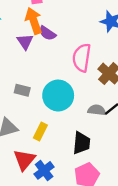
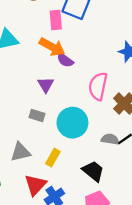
orange arrow: (34, 21) -> (52, 47), turned 135
purple triangle: (25, 42) -> (46, 85), moved
black trapezoid: (82, 143) -> (93, 171), turned -60

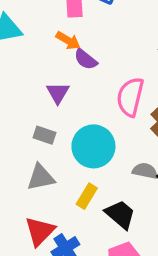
orange arrow: (52, 47) -> (68, 41), size x0.7
gray triangle: (21, 152) -> (41, 177), moved
yellow rectangle: (53, 158) -> (87, 196), moved

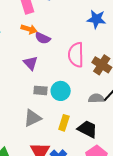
gray rectangle: (44, 135) -> (40, 90), moved
cyan circle: (93, 146) -> (61, 91), size x0.7

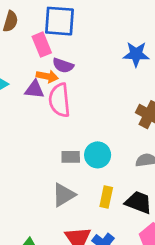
purple semicircle: (43, 38) -> (63, 65), moved
pink semicircle: (76, 55) -> (60, 100), moved
purple triangle: (30, 63) -> (34, 89), moved, turned -35

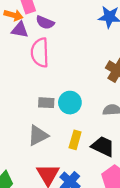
orange arrow: (47, 76) -> (13, 15), moved
purple triangle: (34, 89) -> (20, 30), moved

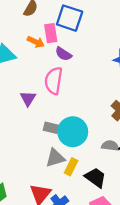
purple triangle: (20, 30) -> (28, 98), moved, turned 42
cyan circle: (70, 103) -> (73, 132), size x1.4
gray triangle: (38, 135) -> (55, 158), moved

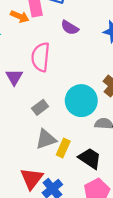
purple semicircle: (63, 54) -> (70, 28), moved
gray rectangle: (51, 128) -> (40, 107), turned -48
cyan circle: (73, 132) -> (81, 101), moved

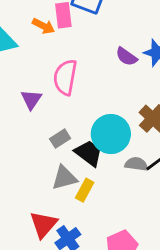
purple semicircle: (70, 28) -> (126, 57), moved
black trapezoid: (90, 158) -> (89, 153), moved

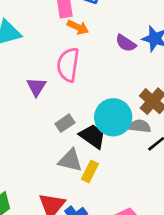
orange arrow: (43, 26) -> (78, 27), moved
gray semicircle: (136, 164) -> (140, 126), moved
gray triangle: (64, 178) -> (70, 160), turned 30

